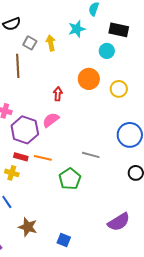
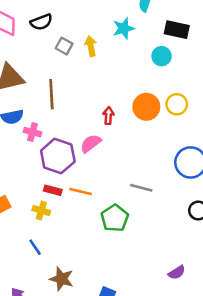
brown line: (18, 66) -> (51, 94), moved
orange circle: (89, 79) -> (146, 107), moved
red arrow: (58, 94) -> (108, 116), moved
purple semicircle: (119, 222) -> (177, 272), size x0.6

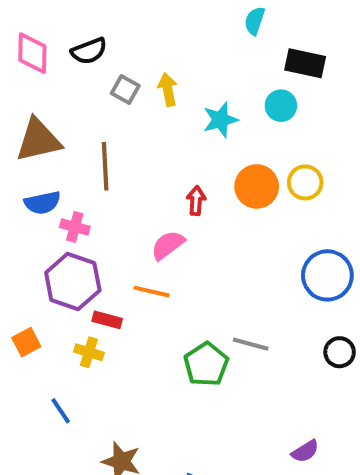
cyan star: (124, 28) -> (220, 120), moved
purple hexagon: (58, 156) -> (73, 281), moved
gray line: (141, 188) -> (251, 344), moved
orange line: (81, 192) -> (152, 292), moved
blue line: (35, 247) -> (61, 411), moved

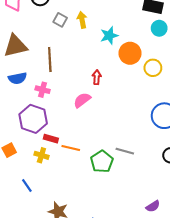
cyan circle: (281, 106) -> (159, 28), moved
orange circle: (257, 186) -> (130, 53), moved
pink cross: (75, 227) -> (43, 90), moved
orange line: (152, 292) -> (71, 148), moved

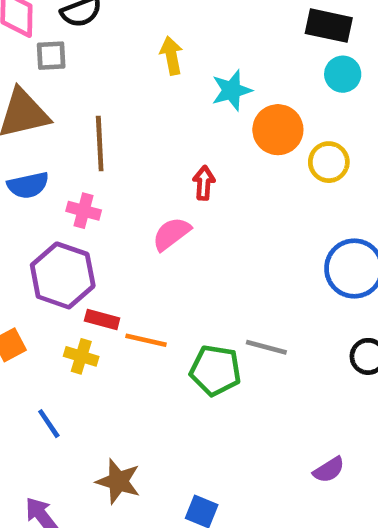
gray square: (60, 20) -> (51, 56), moved, turned -32
green pentagon: (102, 162) -> (215, 370), turned -30

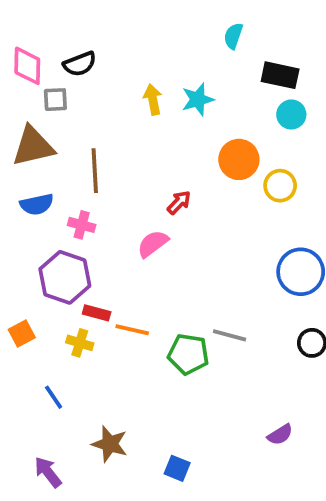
cyan star: (232, 90) -> (198, 100), moved
red arrow: (204, 183) -> (179, 202), turned 40

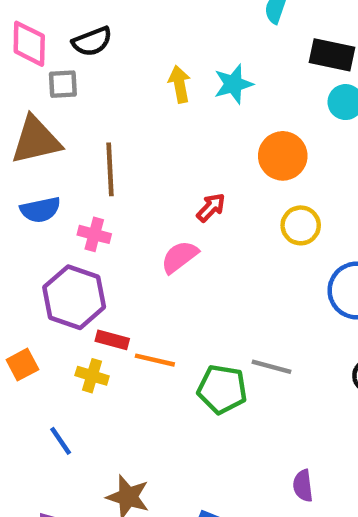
yellow circle: (280, 186) -> (301, 225), moved
purple semicircle: (280, 435) -> (303, 486), moved, turned 115

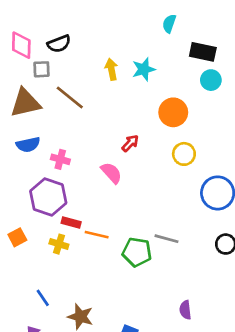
brown line: (110, 169) -> (70, 98), moved, turned -48
pink semicircle: (180, 257) -> (111, 173), turned 85
blue line: (61, 441) -> (43, 298), moved

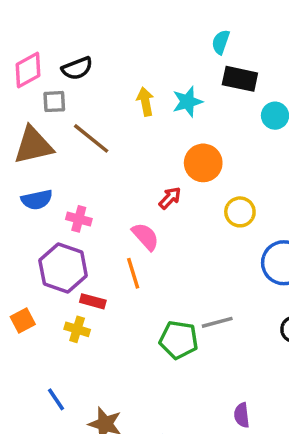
pink diamond: (21, 45) -> (28, 70), turned 60
black rectangle: (203, 52) -> (240, 79), moved
orange circle: (173, 112) -> (203, 163), moved
orange line: (97, 235) -> (133, 273), moved, turned 60
gray line: (167, 239) -> (217, 322), turned -30

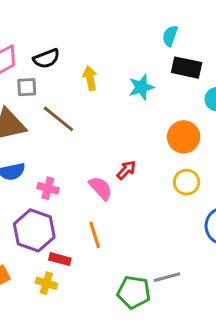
yellow arrow: (145, 102) -> (90, 78), moved
orange circle: (203, 163) -> (184, 137), moved
pink semicircle: (145, 236) -> (101, 188), moved

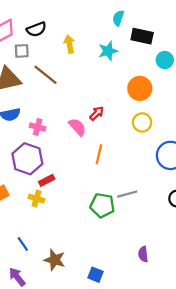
cyan semicircle: (170, 36) -> (118, 18), moved
orange line: (95, 235) -> (99, 154), moved, turned 30
red rectangle: (60, 259) -> (47, 180), turned -42

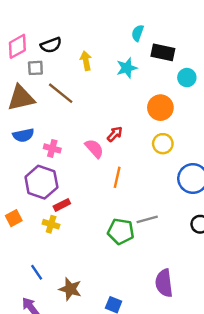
purple semicircle: (143, 254) -> (164, 283), size x1.6

